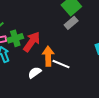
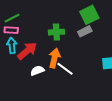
green cross: (15, 38) -> (56, 32), moved
red arrow: (32, 42) -> (27, 51), moved

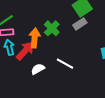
green cross: (56, 32) -> (52, 28), turned -35
orange arrow: (54, 58) -> (35, 38), moved

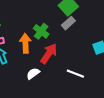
red arrow: (25, 51) -> (49, 54), moved
white line: (65, 64) -> (75, 74), moved

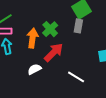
gray rectangle: (68, 23) -> (78, 26), turned -48

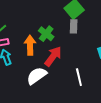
white semicircle: (35, 69) -> (37, 76), size x1.5
white line: (76, 77) -> (79, 77), turned 54

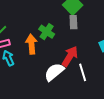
red arrow: (53, 56) -> (70, 56), moved
white semicircle: (37, 76) -> (54, 72), moved

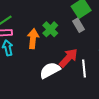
gray rectangle: (73, 22) -> (78, 25), turned -40
white line: (83, 72) -> (84, 68), moved

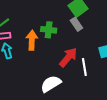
green cross: (50, 29) -> (49, 30), turned -35
white semicircle: (50, 70) -> (51, 84), moved

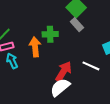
red arrow: (68, 57) -> (64, 72), moved
white line: (84, 67) -> (91, 66), turned -48

